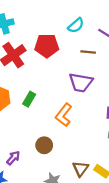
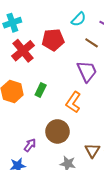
brown line: (88, 52) -> (92, 43), turned 32
purple trapezoid: (81, 82) -> (87, 71), turned -120
brown circle: (44, 145) -> (57, 131), size x1.5

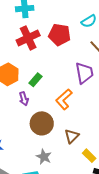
purple arrow: (30, 145) -> (24, 99), moved, turned 112
brown triangle: (92, 151) -> (72, 136), moved

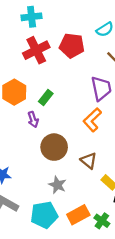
orange L-shape: (64, 99) -> (92, 120), moved
brown triangle: (72, 136) -> (89, 161), turned -35

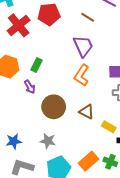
gray star: (57, 185) -> (48, 141), moved

